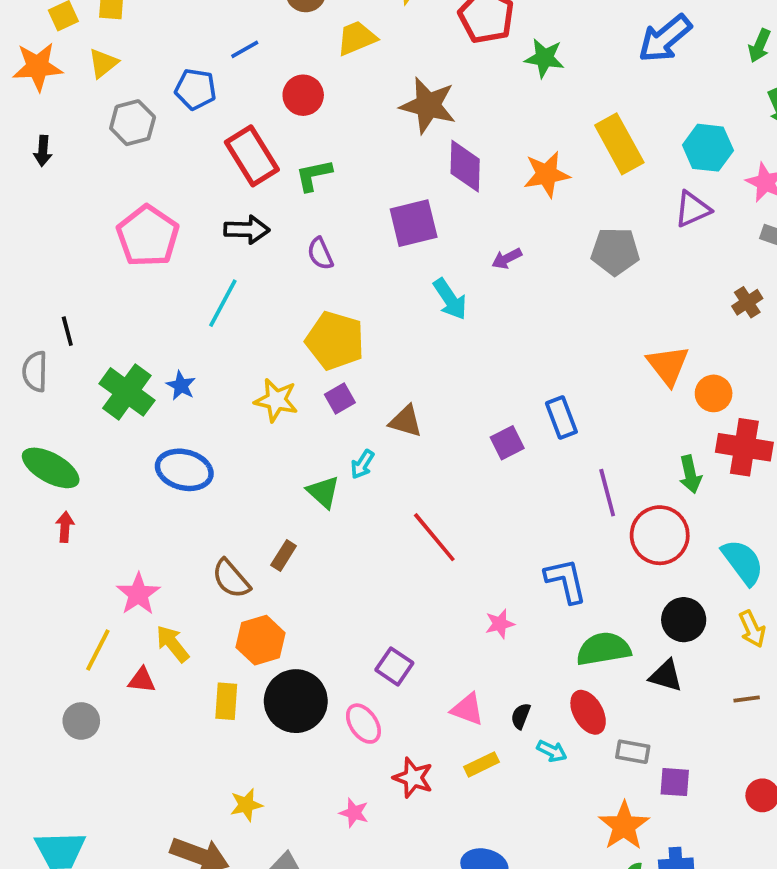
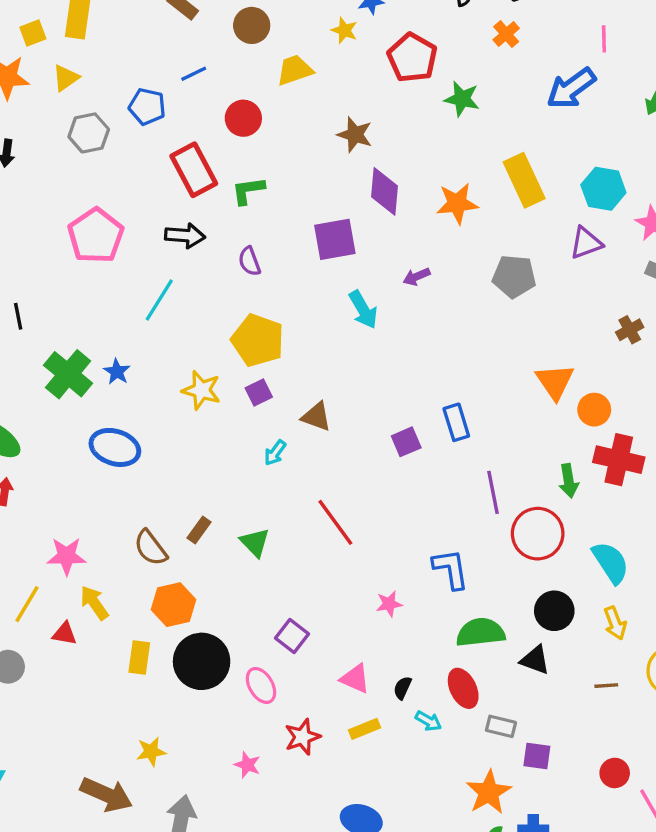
brown star: (428, 105) -> (355, 135), size x0.7
green triangle: (323, 492) -> (255, 542), moved
pink star: (138, 594) -> (66, 556), turned 30
red star: (413, 778) -> (302, 737), turned 30

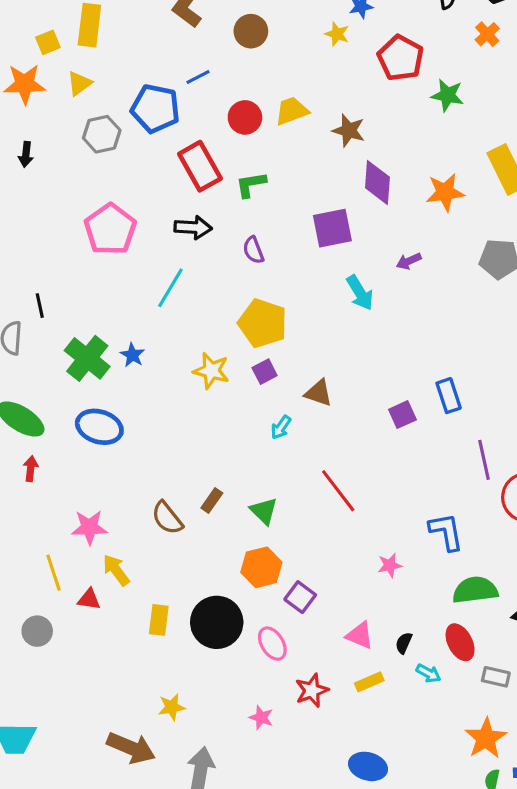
yellow trapezoid: (295, 70) -> (292, 111), moved
blue pentagon: (147, 107) -> (155, 109), size x1.4
blue ellipse: (115, 447) -> (99, 427), moved
yellow line: (27, 604) -> (54, 573), turned -48
orange hexagon: (174, 605) -> (261, 567), moved

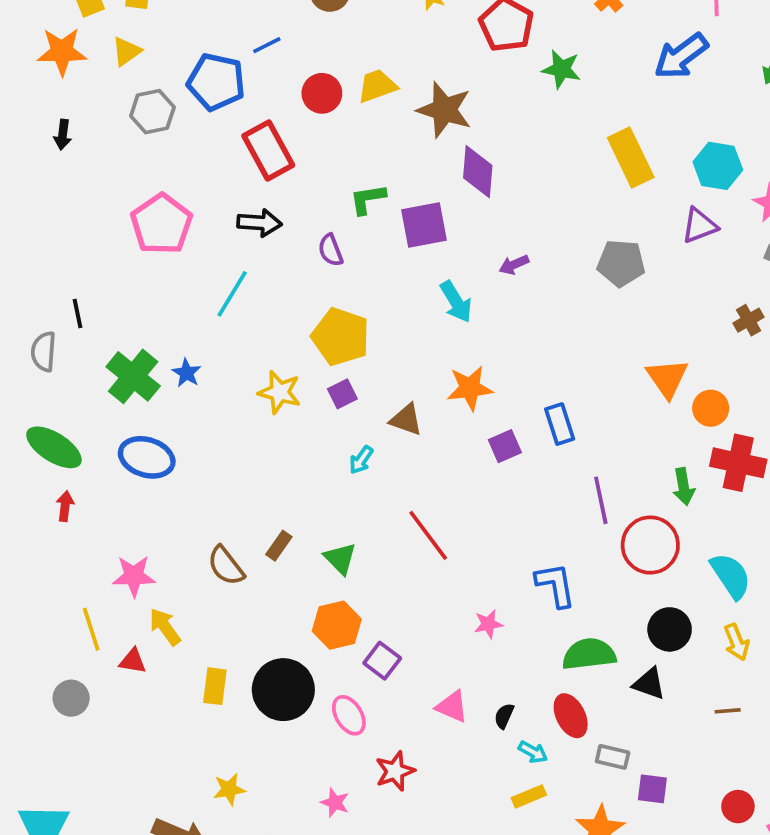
brown star: (349, 130) -> (444, 110), size x1.4
green L-shape: (251, 184) -> (368, 199), moved
orange star: (445, 192) -> (470, 388), moved
yellow rectangle: (369, 682) -> (529, 796), moved

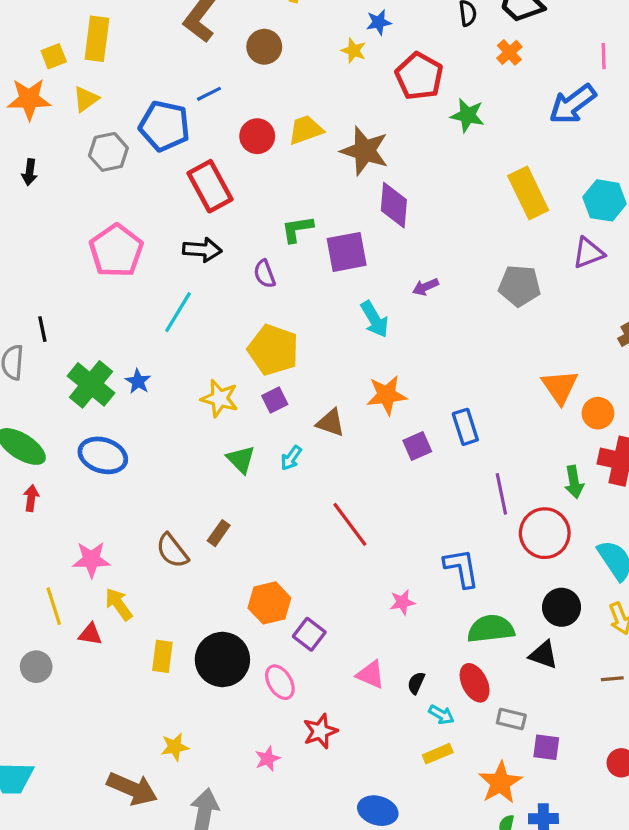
green triangle: (340, 558) -> (241, 459), moved
pink star: (335, 803) -> (268, 759), turned 30

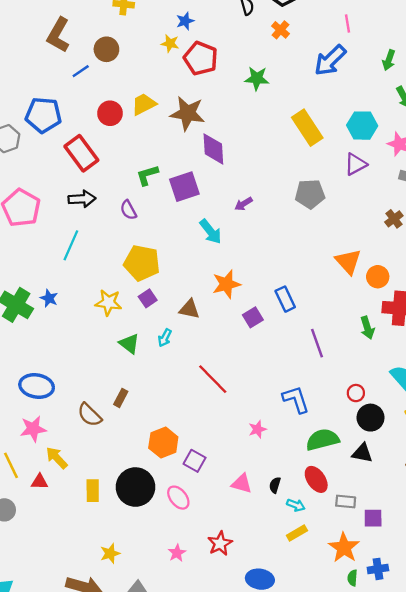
red pentagon: (419, 76) -> (201, 58), moved
blue line: (209, 94) -> (81, 71), moved
blue ellipse: (103, 455) -> (37, 386), moved
red circle: (545, 533) -> (356, 393), moved, size x0.5
red star: (320, 731) -> (220, 543), moved

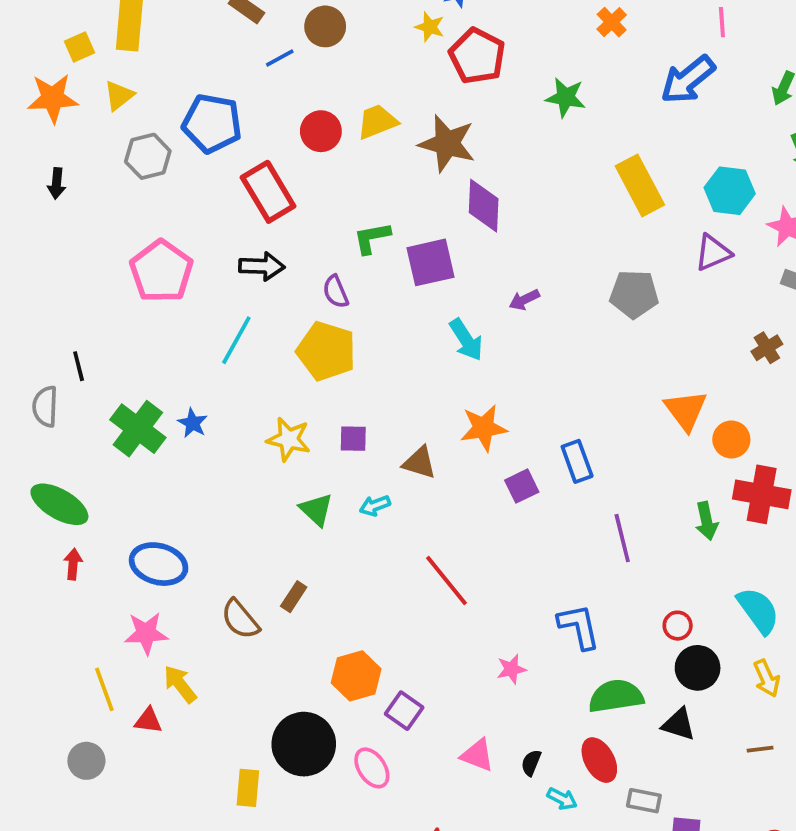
yellow pentagon: (142, 263) -> (326, 351), moved
purple square: (148, 298) -> (353, 439), turned 30
cyan arrow: (165, 338) -> (375, 506), turned 36
yellow rectangle: (93, 491) -> (248, 788), moved

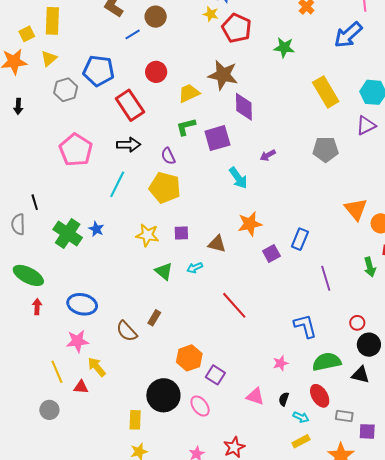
yellow trapezoid: (377, 122) -> (189, 93), moved
blue rectangle: (577, 461) -> (300, 239), turned 45
pink star: (511, 669) -> (281, 363), moved

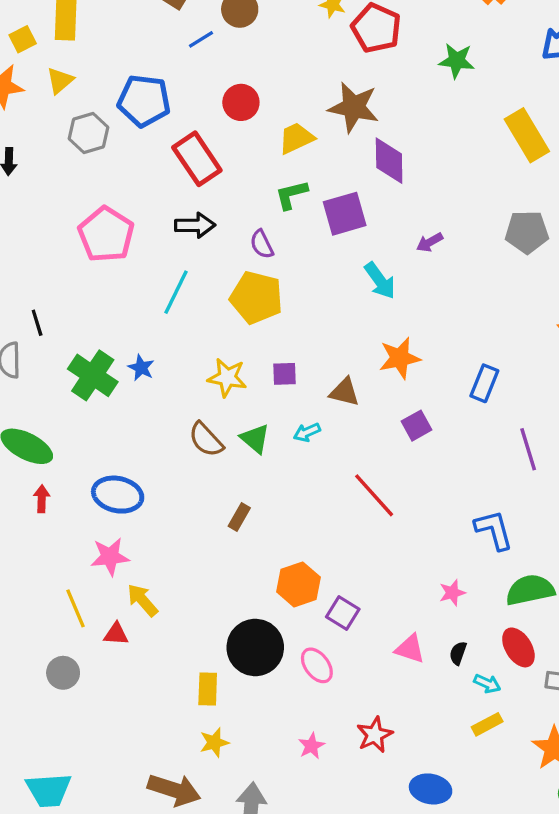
purple square: (271, 254) -> (416, 426), moved
brown semicircle: (127, 331) -> (206, 440), moved

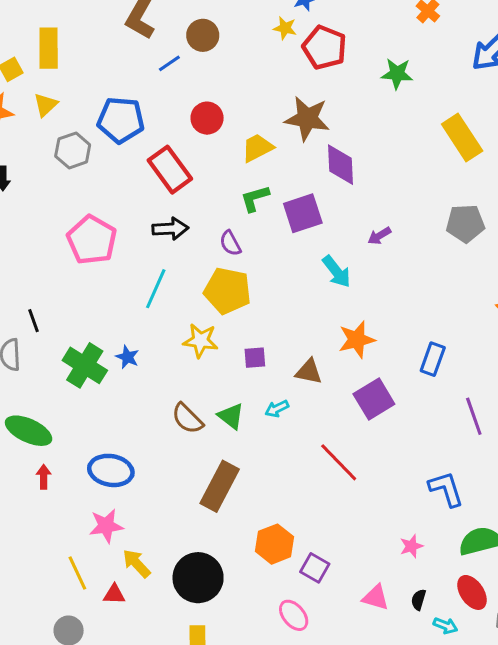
yellow star: (227, 378) -> (201, 341), moved
purple square: (416, 426) -> (374, 399), size x1.5
brown rectangle: (239, 517) -> (220, 486), size x2.0
black circle: (255, 647) -> (198, 578), moved

